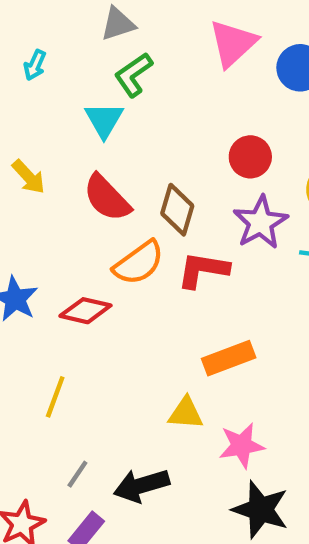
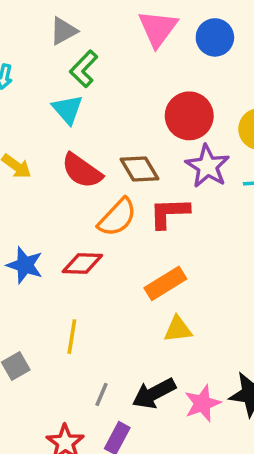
red circle: (250, 157) -> (189, 116), size x1.4
brown diamond: (177, 210) -> (139, 169), turned -36
orange rectangle: (229, 358) -> (165, 283), moved
pink star: (242, 445) -> (202, 403), moved

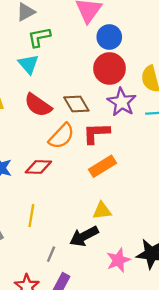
blue circle: (215, 37) -> (109, 37), moved
green L-shape: (84, 69) -> (39, 37), turned 35
orange rectangle: (165, 283) -> (102, 166), moved
black arrow: (154, 393) -> (84, 236), moved

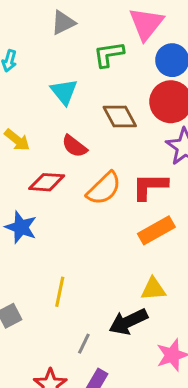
green L-shape: (39, 37) -> (109, 54), moved
brown diamond: (76, 104) -> (120, 117), moved
red semicircle: (38, 105) -> (74, 146), size x0.7
red diamond: (38, 167) -> (47, 182), moved

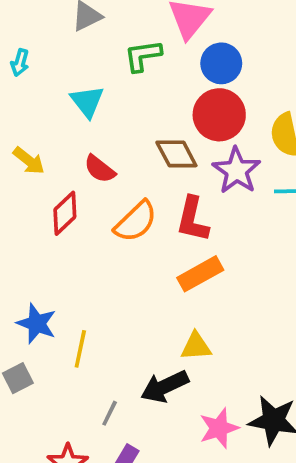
brown diamond: (120, 117) -> (176, 154), moved
red diamond: (47, 182) -> (65, 213), turned -48
red L-shape: (150, 186) -> (193, 219), turned -78
blue star: (21, 227) -> (37, 323), moved

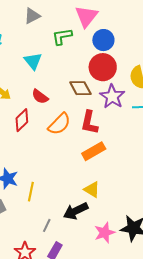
yellow triangle: (196, 346) -> (92, 190), turned 36

